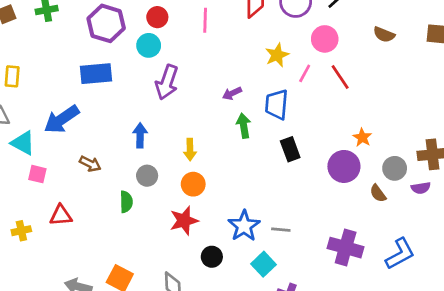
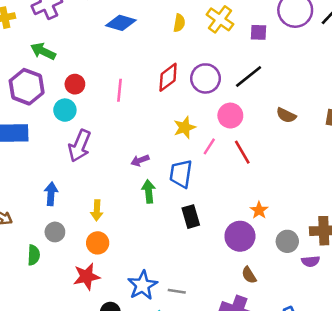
brown semicircle: (378, 193) -> (249, 275), moved

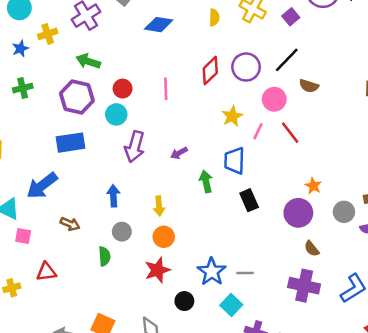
purple square: (258, 32) -> (291, 17), turned -35
brown semicircle: (286, 115) -> (309, 86), moved
purple arrow: (140, 160) -> (179, 153), moved

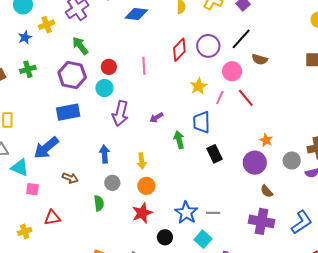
green arrow: (88, 61) -> (80, 46), turned 36

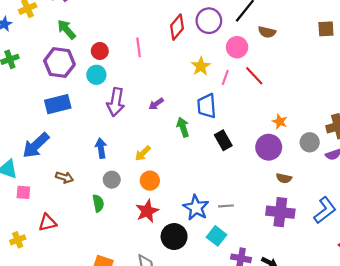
yellow arrow: (142, 161) -> (143, 153), turned 56
brown semicircle: (267, 191) -> (284, 178), turned -32
black circle: (165, 237) -> (174, 237), size x1.5

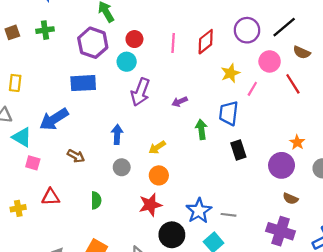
red diamond: (177, 27) -> (206, 42), moved
red line: (254, 76) -> (293, 84), moved
green semicircle: (98, 203) -> (96, 200), moved

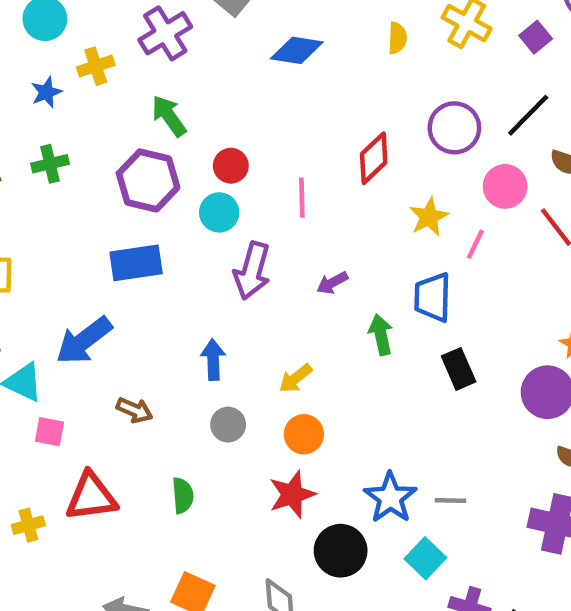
pink line: (173, 43) -> (302, 198), moved
red triangle: (51, 197) -> (91, 497), size x1.4

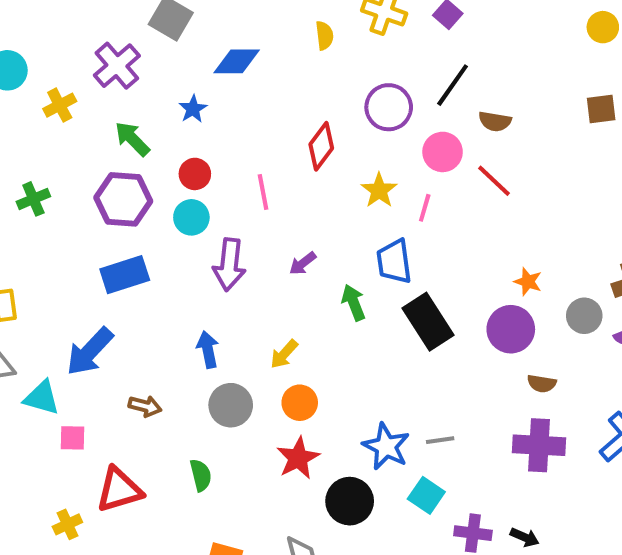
blue star: (46, 92) -> (193, 109), moved
black rectangle: (459, 369) -> (428, 322), size x1.5
gray circle: (228, 425) -> (231, 405), size x1.4

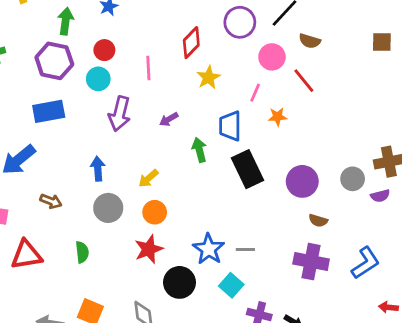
green arrow: (132, 139) -> (66, 21), turned 45
yellow star: (379, 190) -> (209, 78), moved
orange star: (528, 282) -> (278, 117), moved, turned -30

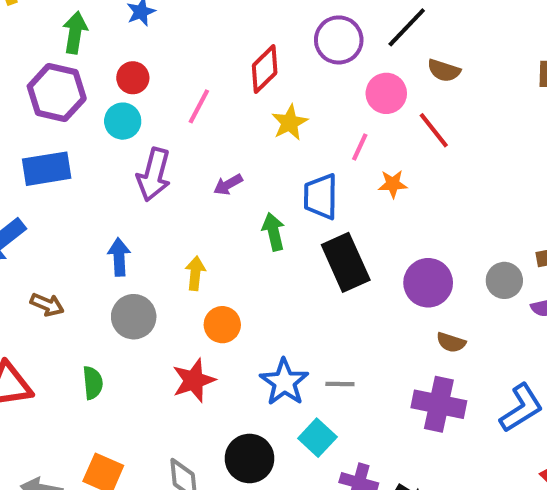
pink line: (148, 68) -> (199, 106), turned 30
yellow arrow: (148, 178) -> (195, 273), turned 135
orange circle: (155, 212) -> (222, 325), moved
black circle: (179, 282) -> (250, 458), moved

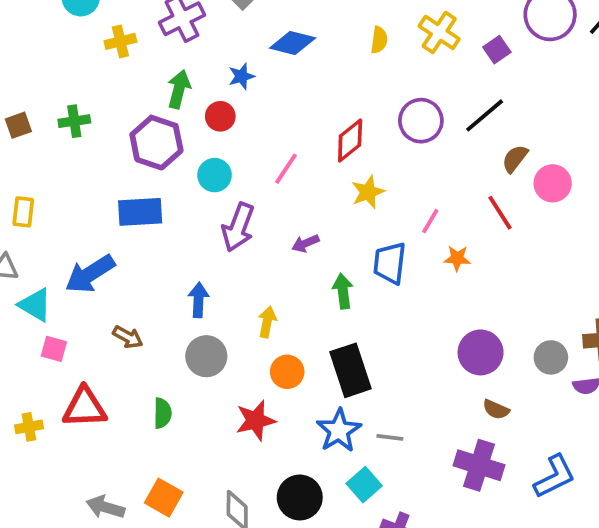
brown semicircle: (444, 70) -> (515, 159), turned 104
red circle: (133, 78) -> (220, 116), moved
pink circle: (386, 93) -> (553, 183), moved
black rectangle: (346, 262) -> (350, 370), moved

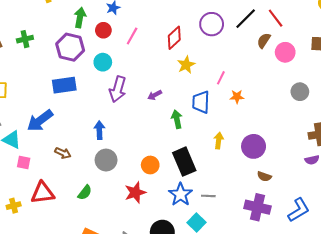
pink line: (286, 169) -> (132, 36), moved
red line: (500, 213) -> (276, 18), moved
yellow arrow: (267, 322) -> (219, 141), moved
gray circle: (551, 357) -> (300, 92), moved
green semicircle: (162, 413) -> (85, 193), turned 42

